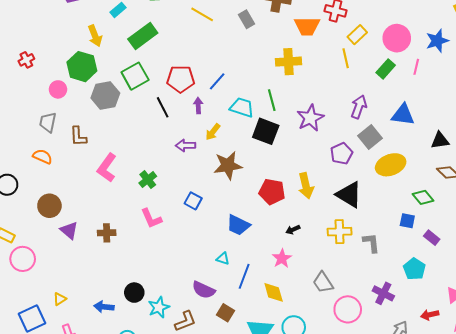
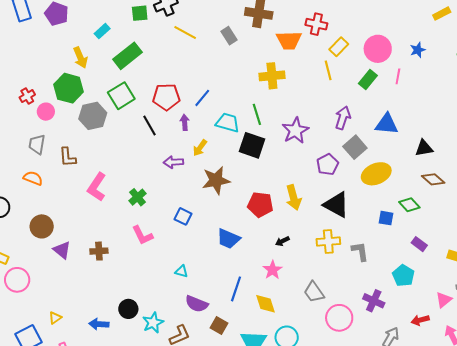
blue star: (437, 41) -> (418, 50), size x0.7
red cross: (26, 60) -> (27, 96), moved
blue square: (407, 221) -> (386, 218), moved
cyan triangle: (223, 259) -> (181, 271), moved

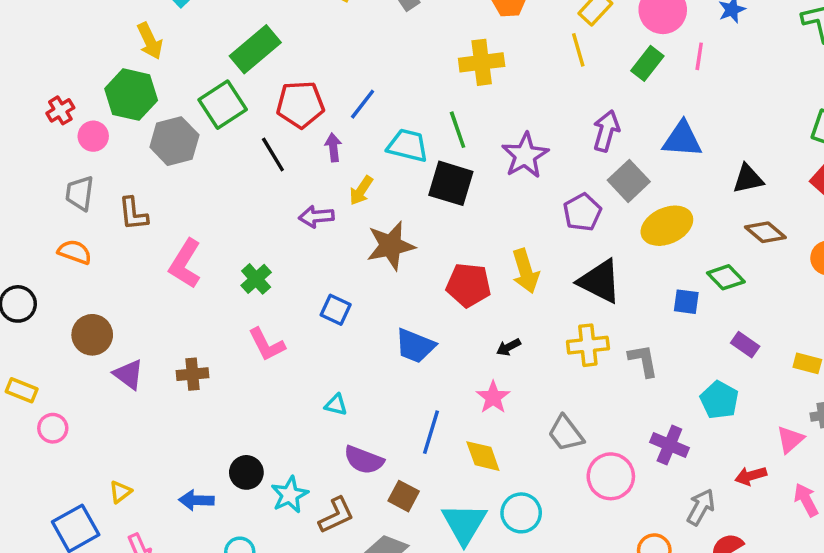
green rectangle: (127, 56) -> (255, 49), moved
pink circle: (17, 280) -> (53, 428), size x0.7

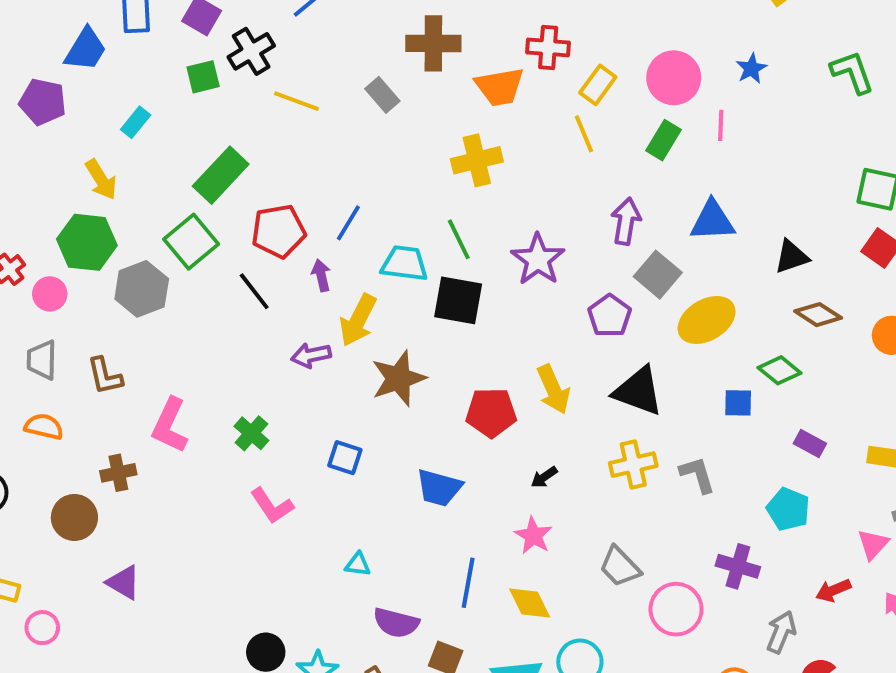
yellow arrow: (361, 191) -> (358, 320), size x1.5
purple triangle: (129, 374) -> (124, 582), moved
brown cross: (192, 374) -> (118, 473), moved

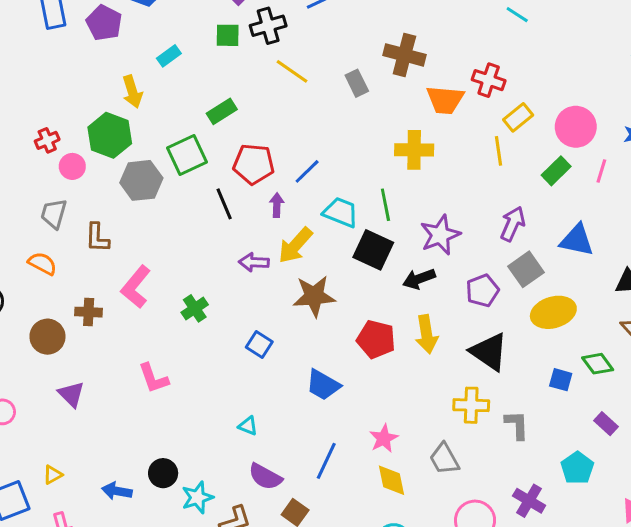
green rectangle: (221, 175) -> (222, 111), size x0.7
black arrow: (544, 477) -> (419, 279), moved, size x1.5
pink L-shape: (272, 506) -> (153, 378), moved
gray trapezoid: (620, 567) -> (444, 459), moved
yellow diamond: (530, 603) -> (391, 480), moved

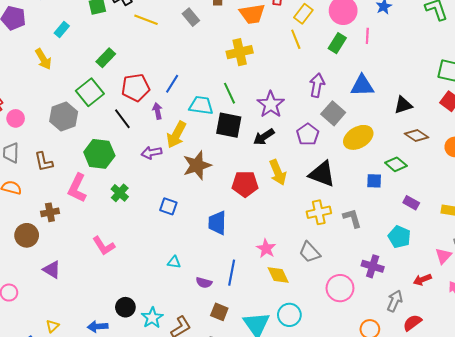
green hexagon: (110, 135) -> (99, 154), moved
blue trapezoid: (323, 385) -> (217, 223), turned 75
purple semicircle: (265, 477) -> (204, 283), moved, size x0.7

